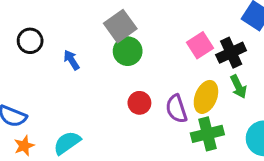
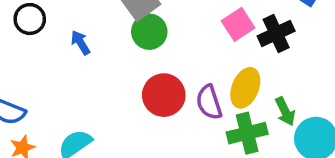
green arrow: (238, 87) -> (285, 111), moved
red circle: (139, 103) -> (164, 95), size x1.5

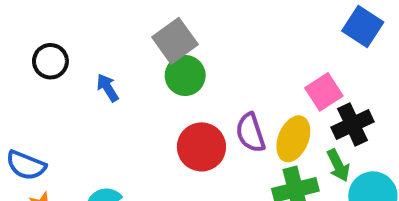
pink square: (238, 24) -> (324, 92), moved
black cross: (276, 34) -> (353, 125), moved
purple semicircle: (209, 102) -> (250, 133), moved

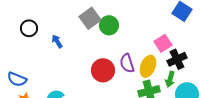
green circle: (185, 76) -> (109, 25), moved
green arrow: (338, 165) -> (170, 79), turned 42

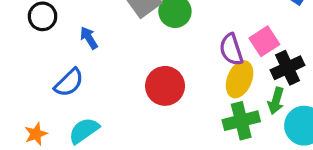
purple semicircle: (127, 63) -> (231, 49), moved
blue semicircle: (17, 79) -> (69, 83), moved, turned -66

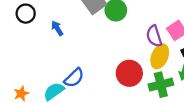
blue semicircle: (69, 83) -> (74, 78), moved
red circle: (165, 86) -> (129, 73), moved

